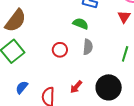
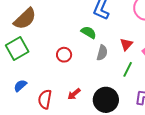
red triangle: (124, 17) -> (126, 44), moved
gray semicircle: (88, 47) -> (102, 53), moved

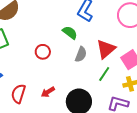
red triangle: (126, 44) -> (106, 49), size x1.5

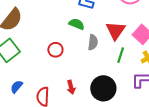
red arrow: (48, 92) -> (71, 87), turned -56

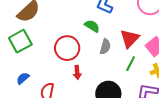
red circle: (55, 50) -> (67, 48), size x1.6
red arrow: (71, 87) -> (77, 72), moved

